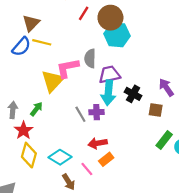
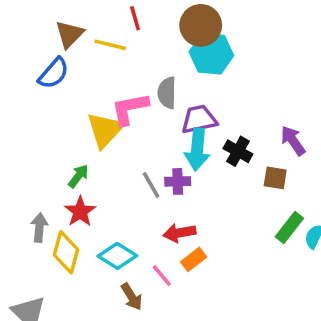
red line: (84, 13) -> (135, 18), moved, turned -48
yellow line: (42, 42) -> (110, 45), moved
gray arrow: (13, 110) -> (39, 228), moved
red star: (24, 130) -> (80, 212), moved

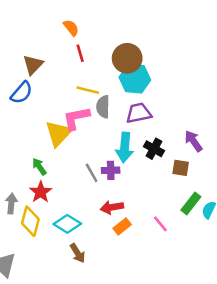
yellow line: (110, 45) -> (88, 90), moved
purple trapezoid: (199, 119) -> (139, 113), moved
green arrow: (78, 176) -> (39, 167), turned -72
pink line: (162, 275) -> (160, 224), moved

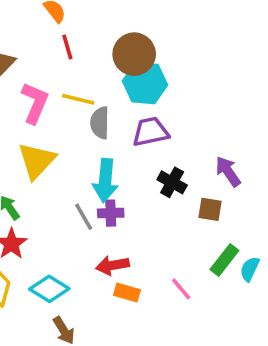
pink L-shape: (76, 118) -> (35, 103), moved, turned 124
cyan arrow: (125, 147) -> (105, 181), moved
orange rectangle: (122, 226) -> (127, 292), turned 54

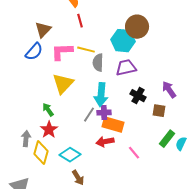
brown circle: (134, 54) -> (137, 27), moved
pink L-shape: (35, 103) -> (62, 52), turned -115
gray line: (84, 217) -> (89, 115), turned 63
pink line: (181, 289) -> (134, 153), moved
orange rectangle: (127, 292) -> (113, 125), moved, size x1.5

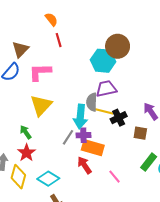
yellow line: (86, 50) -> (104, 111), moved
gray semicircle: (98, 63) -> (92, 102), moved
black cross: (138, 96) -> (119, 118), turned 35
red arrow: (105, 142) -> (84, 165), turned 66

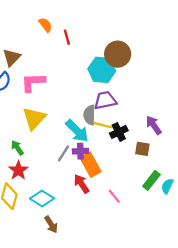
red line: (59, 40) -> (67, 37), moved
cyan arrow: (80, 117) -> (77, 131), turned -50
orange rectangle: (93, 148) -> (91, 165), turned 45

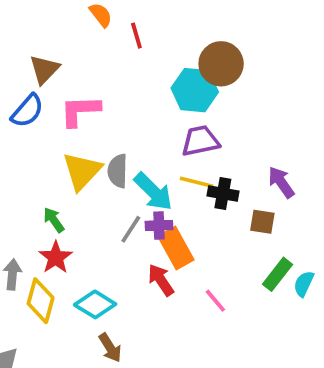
gray semicircle: (89, 115) -> (118, 171), moved
black cross: (119, 132) -> (223, 194), turned 36

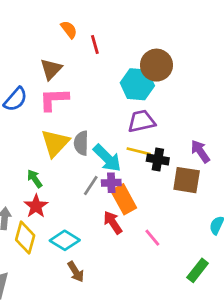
brown triangle: (44, 69) -> (51, 69), moved
brown square: (262, 222) -> (187, 180), size x1.5
green rectangle: (277, 274) -> (198, 270), moved

